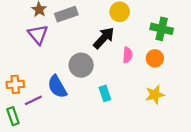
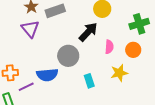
green cross: (162, 29) -> (139, 24), turned -30
blue semicircle: (57, 87) -> (47, 75), turned -65
yellow star: (155, 95) -> (119, 73), moved

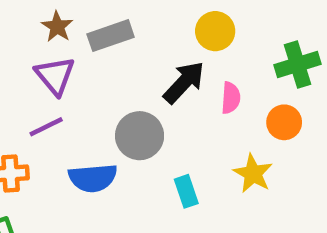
pink semicircle: (109, 47) -> (231, 98), moved
yellow star: (119, 73) -> (253, 174), turned -30
purple line: (26, 87) -> (46, 127), moved

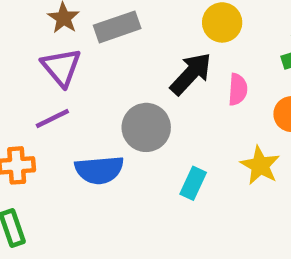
cyan rectangle: (186, 191) -> (193, 183), turned 44

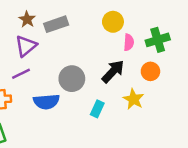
purple triangle: (61, 67) -> (26, 46), turned 30
black arrow: (191, 74) -> (113, 71), moved
pink semicircle: (238, 89) -> (129, 42), moved

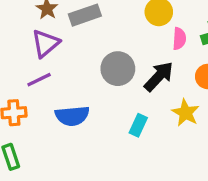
gray circle: (72, 79) -> (118, 69), moved

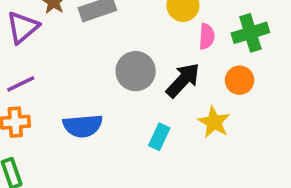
purple triangle: (45, 43) -> (23, 27), moved
purple line: (39, 80) -> (21, 84), moved

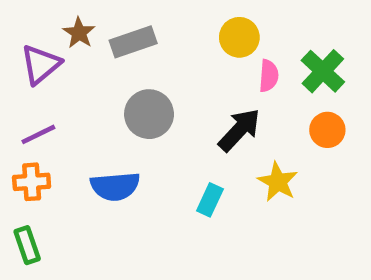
green cross: (250, 33) -> (323, 71), turned -30
gray circle: (136, 71) -> (149, 114), moved
orange circle: (240, 80) -> (327, 130), moved

